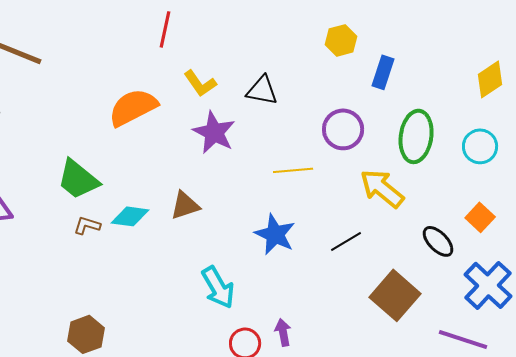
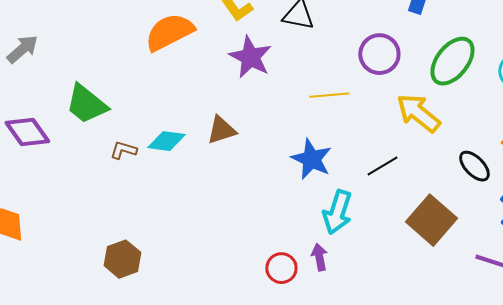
green ellipse: (416, 136) -> (452, 61), turned 30
green trapezoid: (78, 179) -> (86, 104), moved
cyan arrow: (218, 287) -> (337, 212), moved, turned 48

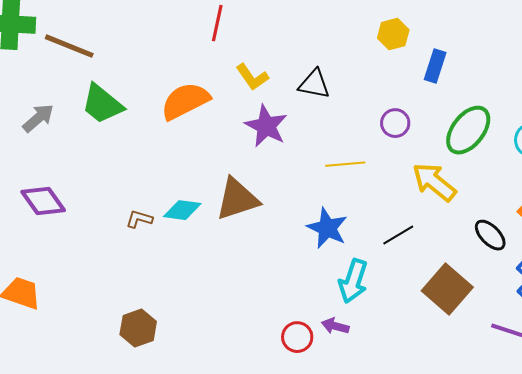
purple circle: (379, 54) -> (395, 123), size x0.7
green trapezoid: (86, 104) -> (102, 104), moved
brown triangle: (221, 130) -> (237, 199), size x1.5
purple arrow: (319, 257) -> (335, 326), turned -64

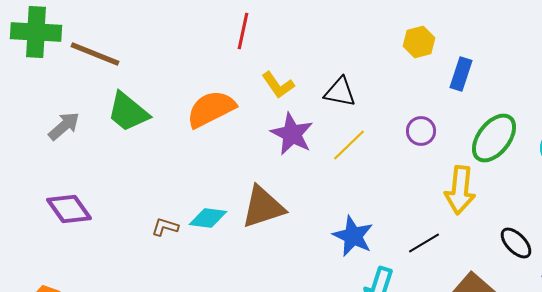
yellow line: (345, 164) -> (349, 145), moved, turned -39
yellow arrow: (434, 182) -> (460, 190), turned -123

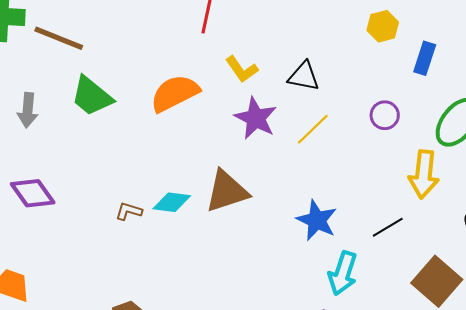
gray arrow: (64, 126) -> (28, 110), turned 136

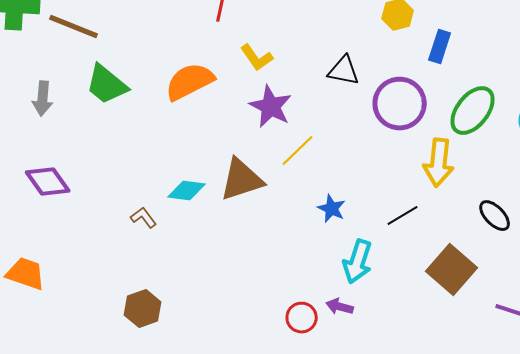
black triangle: (304, 76) -> (344, 71), moved
purple circle: (385, 115) -> (400, 104), size x1.8
yellow line: (313, 129) -> (298, 151), moved
brown L-shape: (129, 211) -> (144, 218), moved, turned 36
blue star: (317, 220) -> (332, 209), size x0.7

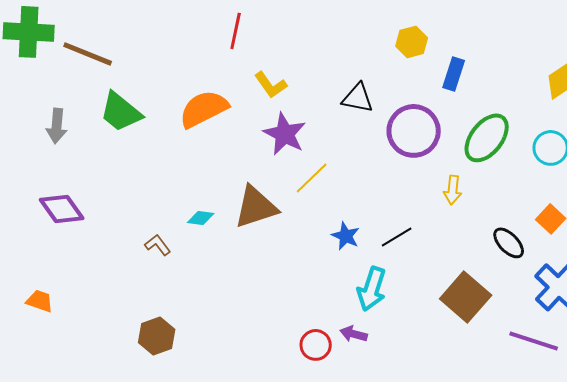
yellow arrow: (439, 163) -> (453, 190), size x0.6
cyan diamond: (187, 191) -> (201, 218), size x0.7
black line: (403, 216) -> (397, 237), moved
orange trapezoid: (26, 274) -> (40, 301), size x0.7

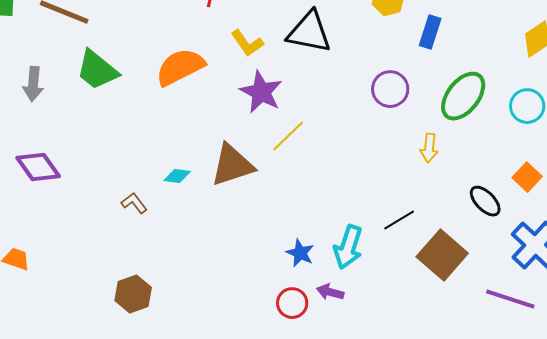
black triangle: (358, 98) -> (309, 32), moved, size x1.4
purple circle: (414, 131) -> (390, 89), size x0.7
blue star: (346, 236) -> (300, 253), moved
black line: (397, 237) -> (399, 220), moved

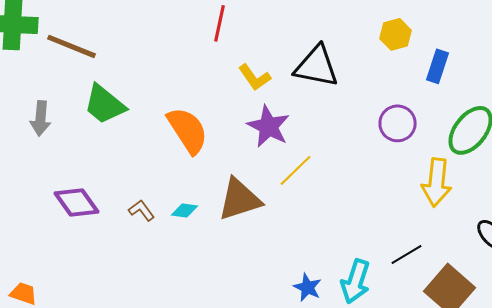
orange semicircle: (180, 67) -> (188, 130), moved, turned 84
yellow arrow: (429, 148) -> (436, 182), size x1.6
purple diamond: (38, 167) -> (76, 202), moved
brown L-shape: (134, 203) -> (142, 210), moved

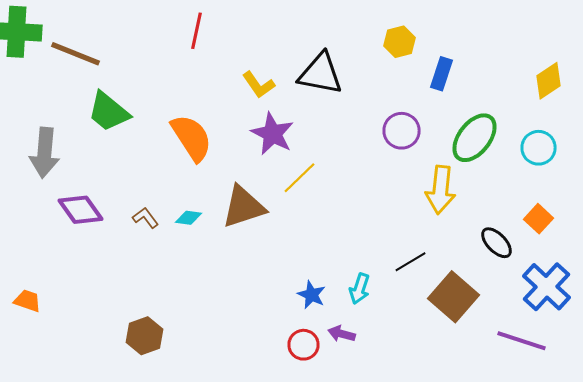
red line: (220, 23) -> (196, 31), moved
gray arrow: (40, 118) -> (44, 153), moved, size x1.4
cyan arrow: (356, 281) -> (360, 289), size x0.7

